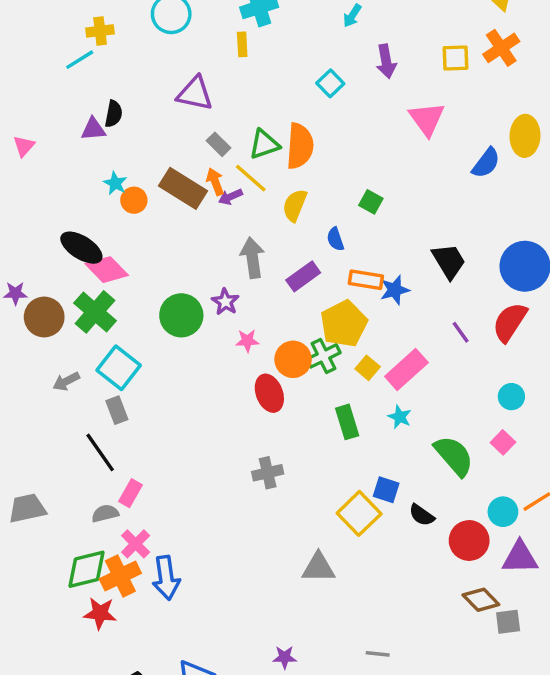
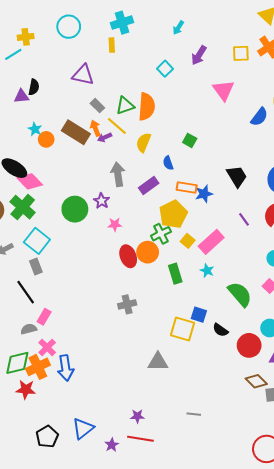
purple arrow: (386, 61) -> (199, 55), turned 42
orange circle: (293, 359) -> (148, 252), moved
yellow square: (359, 513) -> (182, 329), turned -30

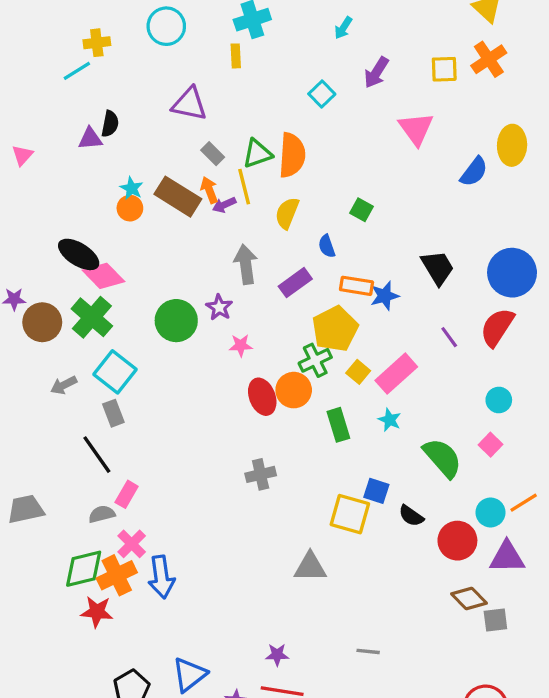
yellow line: (117, 126) -> (244, 187), turned 35
cyan star: (35, 129) -> (132, 188), moved

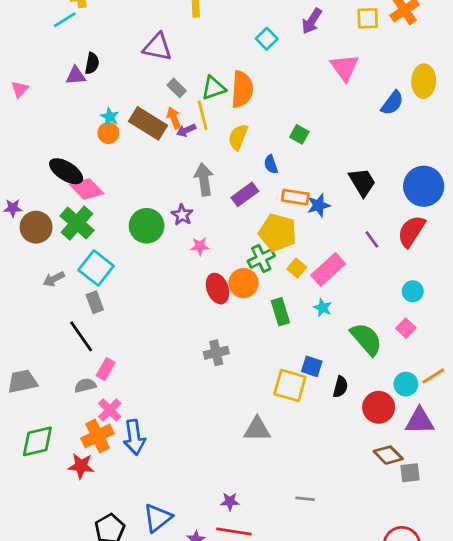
yellow pentagon: (335, 329) -> (278, 233), turned -30
black semicircle: (411, 516) -> (340, 387), turned -110
green diamond: (84, 569) -> (37, 441), moved

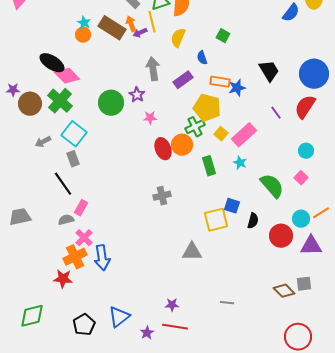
yellow square: (290, 385) -> (216, 220), turned -30
green diamond: (37, 441) -> (32, 316), moved
brown diamond: (388, 455) -> (284, 291), moved

